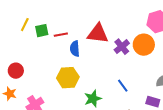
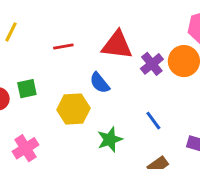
green square: (42, 31) -> (27, 89), moved
blue semicircle: (75, 49) -> (100, 83), moved, turned -35

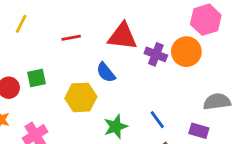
purple cross: (152, 64) -> (156, 54), turned -30
blue line: (153, 121) -> (157, 120), moved

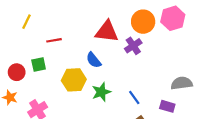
red line: (71, 38) -> (54, 40), moved
orange circle: (186, 52) -> (143, 22), moved
purple cross: (156, 54) -> (133, 46), turned 35
green star: (116, 127) -> (101, 92), moved

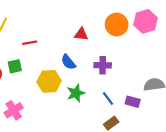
red triangle: (107, 32) -> (81, 34), size x0.6
purple cross: (133, 46) -> (103, 65), moved, turned 35
purple rectangle: (167, 106) -> (133, 102), moved

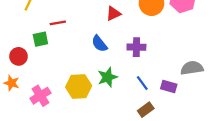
red triangle: (81, 34) -> (113, 14), turned -32
green square: (15, 66) -> (40, 39), moved
yellow hexagon: (49, 81) -> (79, 86), moved

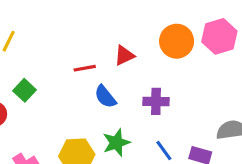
red line: (58, 23) -> (85, 68), moved
green square: (40, 39) -> (24, 90), turned -35

